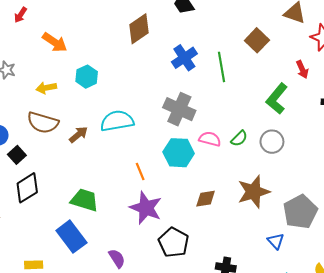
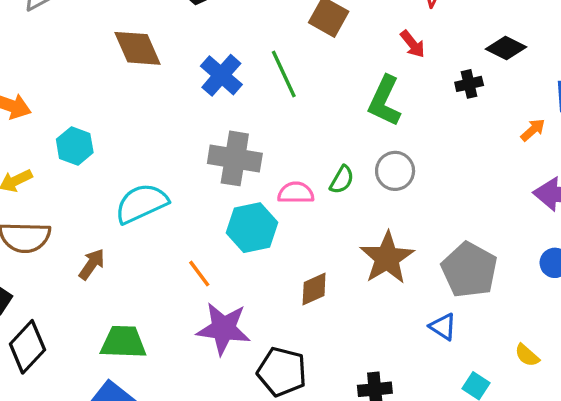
brown diamond: (139, 29) -> (137, 48), turned -64
brown arrow: (78, 135) -> (92, 264), moved

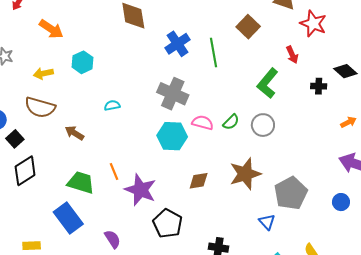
cyan semicircle: (141, 203) -> (112, 105), size x0.5
brown arrow: (92, 264) -> (74, 133), turned -108
orange line: (199, 274) -> (114, 172), moved

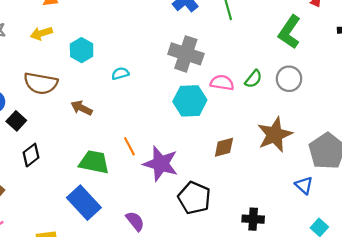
cyan hexagon: (82, 62) -> (82, 50), moved
yellow arrow: (43, 73) -> (41, 33), moved
black diamond: (25, 171) -> (31, 155), size x0.7

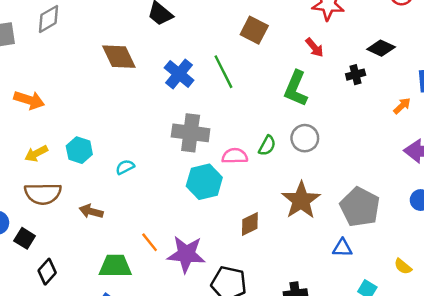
yellow arrow: (41, 33) -> (36, 153), moved
blue triangle: (304, 185) -> (342, 248), turned -30

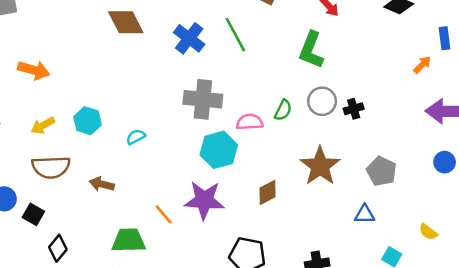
black cross: (356, 75) -> (354, 109), moved
gray pentagon: (360, 207) -> (382, 171), size x0.7
purple star: (186, 254) -> (204, 200), moved

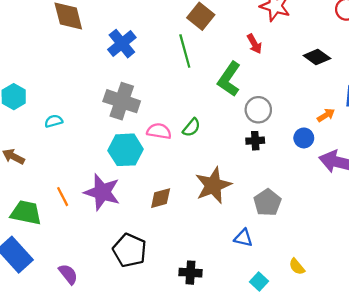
green line: (235, 35) -> (185, 51), moved
gray circle: (322, 101) -> (258, 110), moved
blue circle: (445, 162) -> (304, 138), moved

